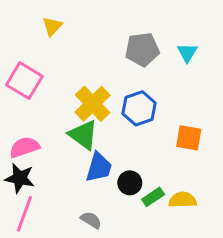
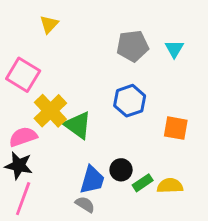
yellow cross: (93, 104) -> (50, 111), moved
blue trapezoid: (99, 167) -> (92, 180), moved

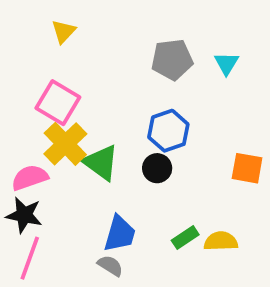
pink square: (23, 75) -> (58, 103), moved
orange square: (176, 128) -> (247, 168), moved
black circle: (121, 170) -> (157, 168), moved

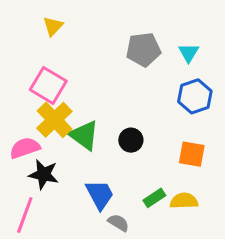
blue hexagon: (168, 131) -> (195, 96), moved
orange square: (247, 168) -> (192, 154), moved
black star: (24, 215) -> (44, 174), moved
blue trapezoid: (120, 234) -> (100, 195), turned -44
gray semicircle: (110, 266) -> (118, 223), moved

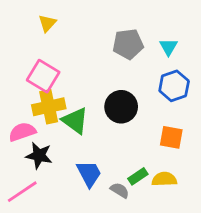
yellow cross: (54, 120) -> (49, 107), turned 32
black circle: (131, 140) -> (121, 107), moved, size x1.5
pink line: (25, 215) -> (22, 192), turned 36
gray semicircle: (118, 223) -> (120, 190), moved

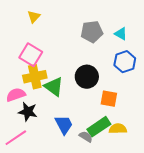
cyan triangle: (168, 47) -> (121, 34), turned -32
orange square: (171, 137) -> (109, 99), moved
green rectangle: (138, 176) -> (99, 127), size x1.6

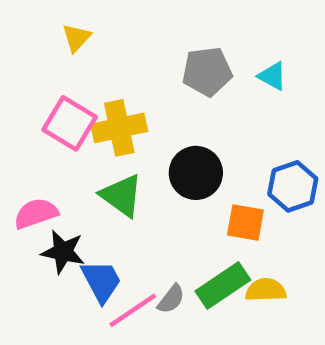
blue hexagon: (125, 62) -> (293, 186), moved
yellow cross: (35, 77) -> (119, 128), moved
blue trapezoid: (64, 125) -> (101, 281), moved
gray semicircle: (86, 137) -> (171, 299), moved, turned 96
pink line: (16, 138) -> (133, 310), moved

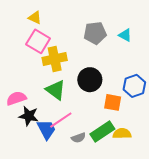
yellow triangle: (76, 38) -> (35, 18), turned -48
pink square: (70, 123) -> (38, 41), moved
gray semicircle: (171, 299) -> (78, 138), turned 32
pink line: (133, 310) -> (61, 120), moved

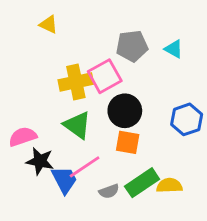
pink square: (38, 41) -> (105, 76), moved, turned 30
orange square: (113, 102) -> (128, 142), moved

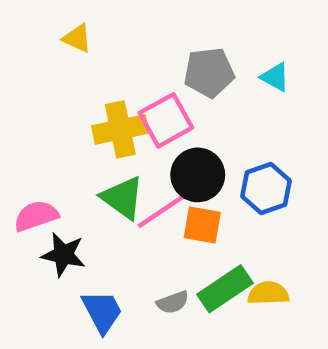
blue hexagon: (187, 119) -> (266, 189), moved
pink line: (85, 167) -> (161, 211), moved
blue trapezoid: (64, 180) -> (102, 312), moved

